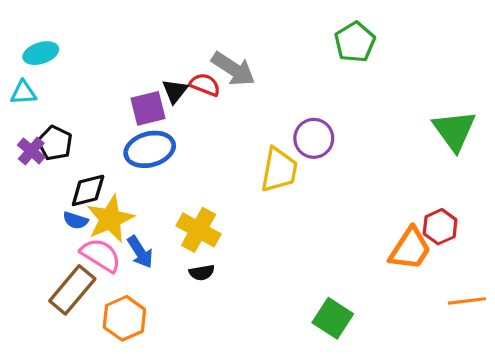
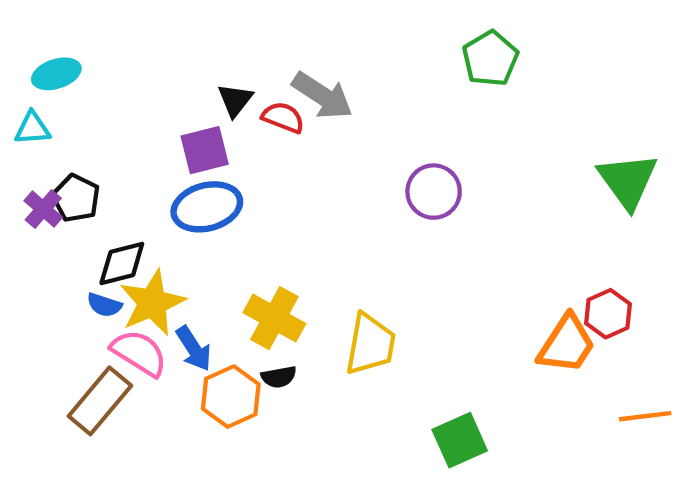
black triangle: (175, 91) -> (235, 100), moved
yellow trapezoid: (279, 170) -> (370, 344), moved
orange hexagon: (124, 318) -> (231, 397), moved
green square: (333, 318) -> (460, 440), turned 33

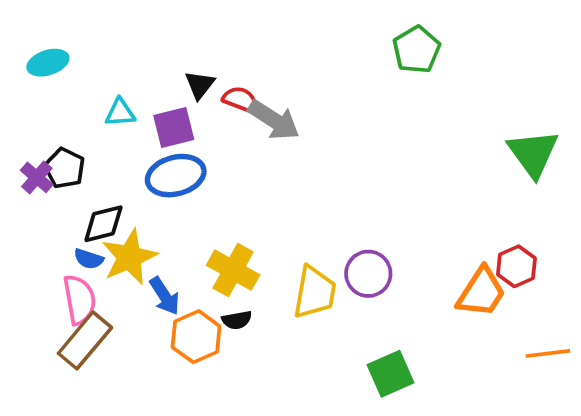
gray arrow: (322, 96) -> (274, 120), moved
cyan triangle: (32, 128) -> (120, 113), moved
purple circle: (434, 192) -> (368, 274), moved
pink semicircle: (139, 353) -> (79, 300), moved, turned 48

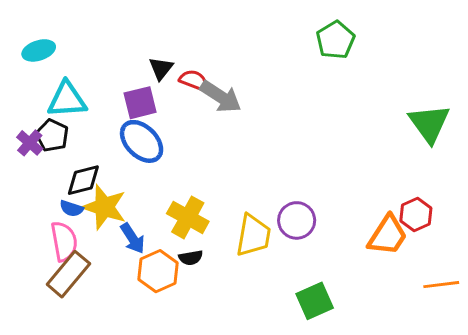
cyan triangle: (120, 113) -> (67, 100), moved, size x1.6
blue ellipse: (176, 176) -> (142, 141), turned 60
yellow star: (129, 257) -> (104, 207), turned -30

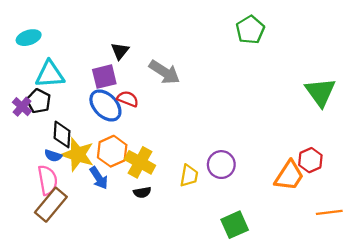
red semicircle: (194, 80) -> (128, 99), moved
black diamond: (83, 180) -> (62, 134), turned -72
yellow trapezoid: (253, 235) -> (189, 176), size x0.7
orange hexagon: (158, 271) -> (112, 151), moved

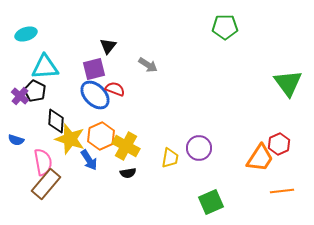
green pentagon: (250, 30) -> (225, 27), turned 30
gray arrow: (164, 72) -> (148, 65), size x0.7
blue semicircle: (53, 156) -> (16, 140), moved
orange line: (329, 212) -> (282, 191), moved

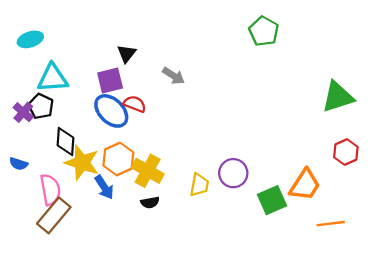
green pentagon: (225, 27) -> (264, 31), turned 30
green triangle: (288, 83) -> (338, 97), turned 48
red hexagon: (279, 144) -> (346, 152), moved
green square: (211, 202) -> (272, 200), moved

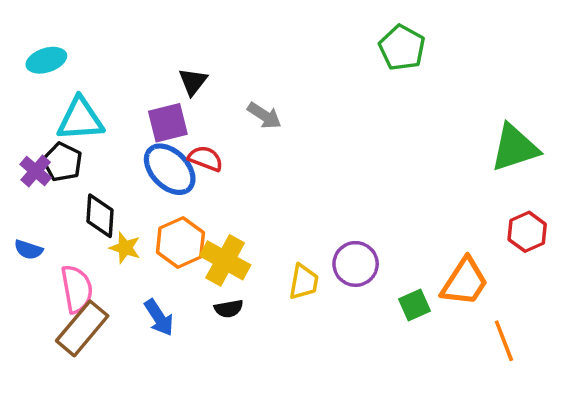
yellow star: (82, 163) -> (125, 248), size x0.6
blue arrow: (104, 187) -> (159, 318), moved
green square: (272, 200) -> (415, 305), size x0.7
orange line: (331, 224) -> (504, 341), turned 76

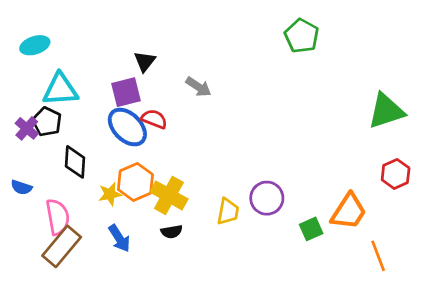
yellow star: (125, 248) -> (110, 194), moved, turned -30

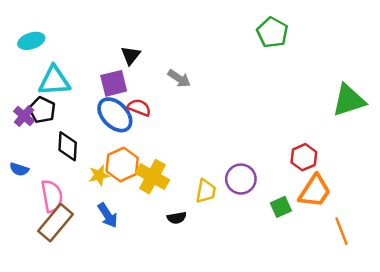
red hexagon: (396, 174) -> (304, 157), moved
black semicircle: (172, 232) -> (177, 218), moved

